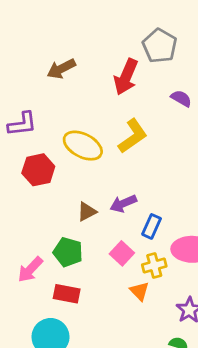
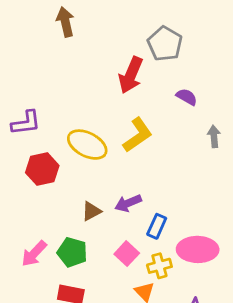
brown arrow: (61, 69) -> (65, 22), moved, turned 104
pink arrow: (30, 270) -> (34, 254), moved

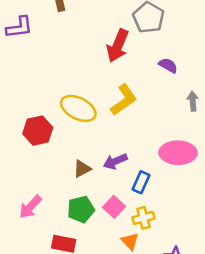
purple L-shape: (26, 123) -> (19, 27), moved
pink ellipse: (198, 249) -> (178, 153), moved
green pentagon: (72, 252) -> (81, 209), moved, turned -30

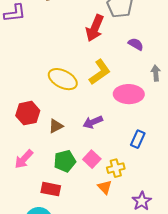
red hexagon: (38, 131) -> (28, 113), moved
pink ellipse: (178, 153) -> (129, 94), moved
brown triangle: (82, 169) -> (56, 126), moved
blue rectangle: (141, 182) -> (138, 139), moved

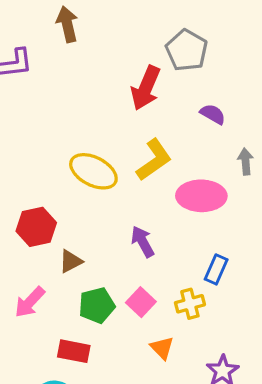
purple arrow: (93, 122) -> (143, 242), turned 84
brown triangle: (56, 126) -> (71, 261), moved
yellow cross: (116, 168) -> (190, 304), moved

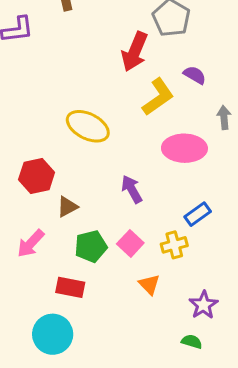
yellow L-shape: (154, 160) -> (158, 97), moved
blue rectangle: (216, 269) -> (198, 214), turned 30

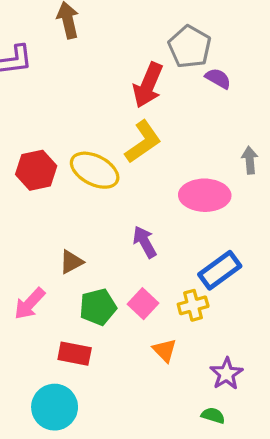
purple semicircle: (195, 75) -> (218, 78), moved
yellow L-shape: (158, 97) -> (143, 142), moved
red hexagon: (37, 176) -> (36, 170), moved
blue rectangle: (198, 214) -> (220, 270), size x1.4

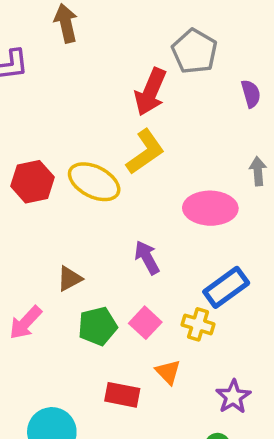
purple semicircle: (218, 78) -> (251, 94), moved, turned 44
yellow cross: (193, 305) -> (198, 324), turned 32
red rectangle: (75, 354) -> (122, 395), moved

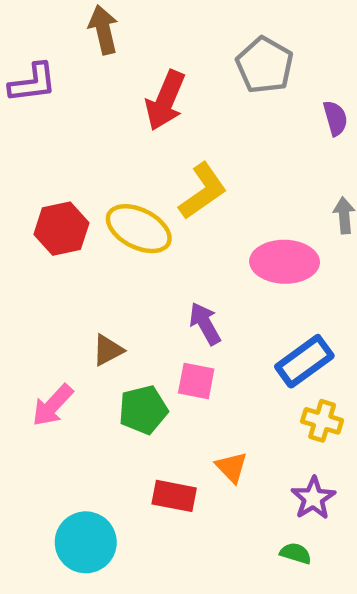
red arrow: (150, 92) -> (165, 100), moved
pink square: (145, 323) -> (196, 381), moved, turned -32
yellow cross: (198, 324) -> (322, 421), moved

